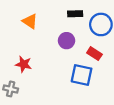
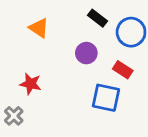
black rectangle: (75, 14) -> (98, 18), turned 40
gray cross: (11, 89) -> (14, 116), turned 32

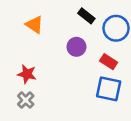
blue square: (106, 98) -> (109, 89), moved
gray cross: (14, 116) -> (26, 100), moved

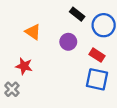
orange triangle: (34, 25) -> (33, 32), moved
gray cross: (26, 100) -> (12, 89), moved

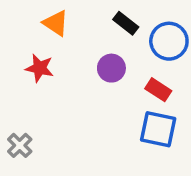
orange triangle: (33, 32) -> (56, 23), moved
red star: (24, 66) -> (39, 68), moved

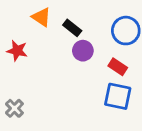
black rectangle: (126, 23) -> (72, 28), moved
red star: (39, 68) -> (17, 51), moved

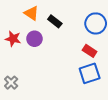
purple circle: (83, 51) -> (34, 39), moved
blue square: (118, 96) -> (90, 73), turned -30

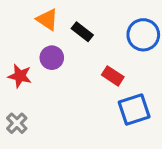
red star: (13, 39) -> (20, 76), moved
red rectangle: (90, 51) -> (113, 76), moved

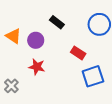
orange triangle: (47, 20) -> (13, 36), moved
red star: (20, 76) -> (37, 67), moved

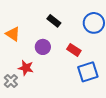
purple circle: (36, 40) -> (43, 47), moved
red star: (37, 67) -> (26, 68), moved

